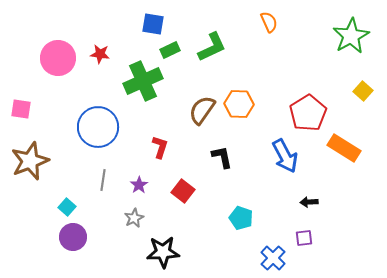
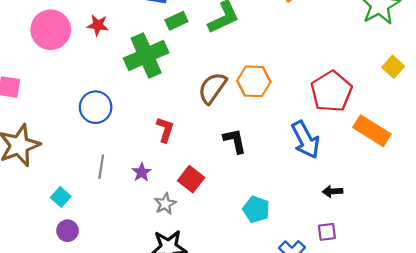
blue circle: (98, 127) -> (96, 107), size x0.7
gray star: (134, 218) -> (165, 204), moved
purple circle: (73, 237) -> (68, 231), size x0.7

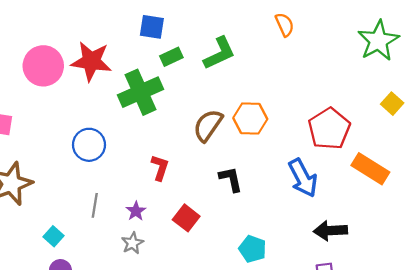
red star: (98, 25) -> (91, 61), size x1.8
black arrow: (333, 191) -> (330, 231), size x1.6
gray star: (165, 204) -> (132, 243), moved

